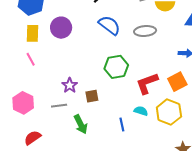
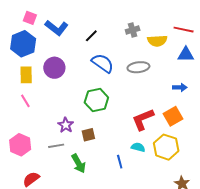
green hexagon: (116, 67) -> (96, 100), moved

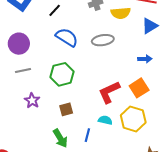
blue triangle: (186, 55) -> (150, 26), turned -30
brown square: (88, 135) -> (66, 109), moved
gray line: (56, 146) -> (23, 71), moved
blue line: (120, 162) -> (87, 135), turned 32
green arrow: (79, 163) -> (60, 138), moved

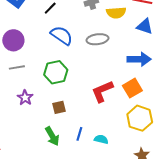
blue triangle: (150, 26) -> (145, 26), turned 48
blue arrow: (145, 59) -> (139, 59), size x1.6
yellow hexagon: (133, 119) -> (140, 118), moved
cyan semicircle: (105, 120) -> (101, 139), moved

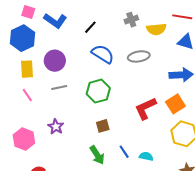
purple star: (25, 98) -> (56, 127), moved
blue line: (79, 134) -> (124, 152), turned -48

